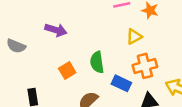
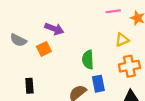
orange square: (67, 71) -> (44, 49), moved
blue rectangle: (121, 83) -> (98, 84), moved, turned 49

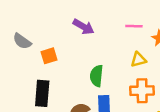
purple arrow: (54, 29) -> (83, 27), moved
black rectangle: (29, 86) -> (42, 93), moved, size x1.5

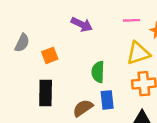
gray semicircle: (22, 41) -> (22, 43), turned -96
yellow triangle: (138, 60) -> (138, 53), size x1.5

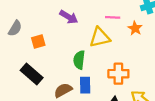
yellow triangle: (138, 53) -> (100, 37), moved
black rectangle: (46, 93) -> (32, 74), turned -55

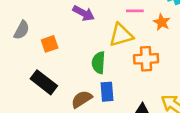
orange cross: (118, 74) -> (146, 59), moved

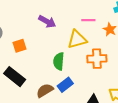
blue rectangle: (107, 92) -> (65, 85), turned 56

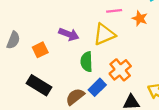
purple arrow: (47, 21) -> (69, 34), moved
orange cross: (97, 59) -> (120, 70), moved, turned -30

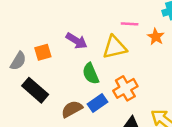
gray semicircle: (13, 40) -> (18, 61), moved
green semicircle: (87, 62) -> (91, 74), turned -30

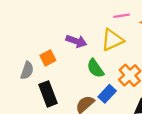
black rectangle: (35, 90) -> (48, 94), turned 40

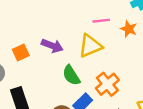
orange square: (48, 58) -> (21, 53), moved

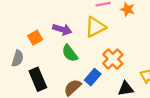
green semicircle: (71, 75) -> (70, 53), moved

